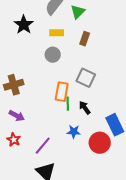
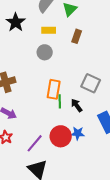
gray square: (86, 78) -> (91, 83), moved
blue star: (74, 132) -> (78, 133), moved
red circle: (100, 143) -> (61, 136), moved

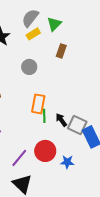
yellow rectangle: (49, 30) -> (33, 34), moved, turned -32
gray square: (91, 83) -> (77, 125), moved
blue star: (78, 133) -> (67, 162), moved

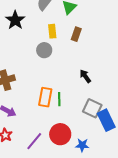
yellow rectangle: (33, 34) -> (52, 31), moved, turned -64
orange rectangle: (38, 104) -> (45, 97), moved
black arrow: (61, 120) -> (85, 76), moved

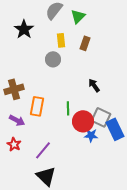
orange rectangle: (45, 97) -> (37, 106), moved
red circle: (60, 134) -> (83, 121), moved
blue star: (82, 145) -> (91, 135), moved

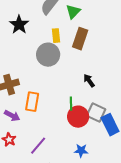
brown rectangle: (85, 43) -> (80, 39), size x1.5
gray circle: (53, 59) -> (48, 55), size x1.5
green line: (68, 108) -> (71, 104), moved
blue star: (91, 135) -> (81, 151), moved

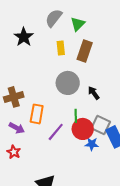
gray circle: (48, 55) -> (68, 83), moved
purple line: (38, 146) -> (56, 132), moved
blue star: (81, 151) -> (92, 144), moved

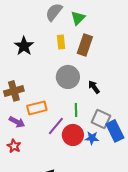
black star: (24, 37) -> (24, 46), moved
orange rectangle: (37, 114) -> (37, 108), turned 66
red circle: (83, 129) -> (73, 135), moved

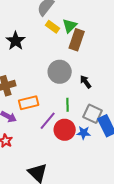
green triangle: (78, 18) -> (70, 26), moved
yellow rectangle: (61, 42) -> (53, 27), moved, turned -48

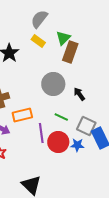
yellow rectangle: (53, 27) -> (38, 41), moved
green line: (68, 105) -> (61, 117), turned -64
purple line: (48, 121) -> (41, 133), turned -48

